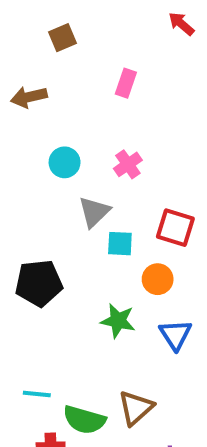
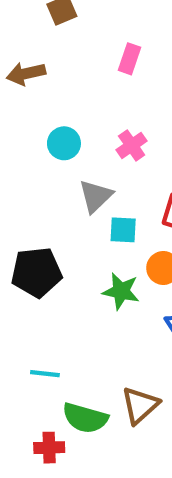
green star: (118, 321) -> (121, 291), moved
cyan line: (37, 394) -> (45, 374), moved

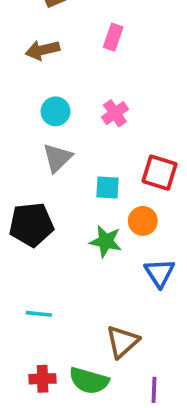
brown arrow: (26, 74) -> (43, 50), moved
gray triangle: (96, 196) -> (57, 158), moved
green semicircle: (85, 418) -> (89, 381), moved

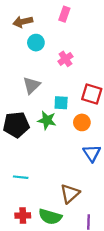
cyan circle: (56, 111) -> (36, 43), moved
green star: (106, 241) -> (47, 120), moved

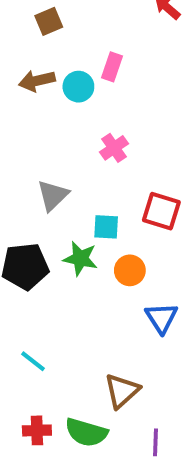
cyan circle: (36, 43) -> (78, 87), moved
orange circle: (82, 122) -> (130, 270), moved
cyan line: (21, 177) -> (33, 361), turned 32

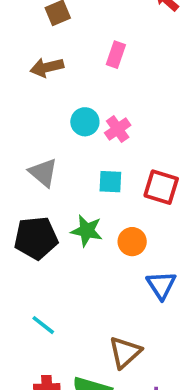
cyan circle: (78, 87) -> (85, 122), moved
gray triangle: (53, 195) -> (43, 173), moved, turned -36
cyan square: (106, 227) -> (110, 182), moved

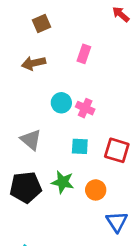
pink cross: (118, 129) -> (85, 108), turned -30

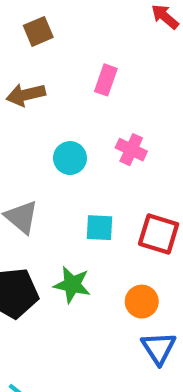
pink cross: (85, 108) -> (131, 150), moved
orange circle: (96, 190) -> (142, 302), moved

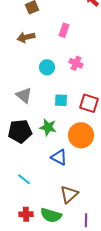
orange circle: (142, 302) -> (81, 135), size x1.6
blue triangle: (159, 348) -> (59, 157), moved, turned -30

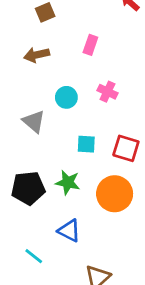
gray triangle: (24, 95) -> (34, 121), moved
blue triangle: (59, 157) -> (69, 231), moved

